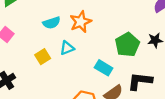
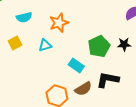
cyan semicircle: (52, 23) -> (24, 17), moved
yellow square: (43, 57) -> (15, 43), moved

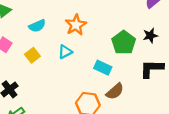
black L-shape: (108, 80) -> (152, 69), moved

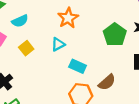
cyan semicircle: (37, 26) -> (20, 21), moved
cyan rectangle: (103, 68) -> (78, 66), moved

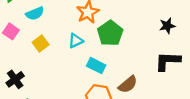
green pentagon: (115, 35) -> (110, 33), moved

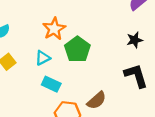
black L-shape: (168, 61) -> (136, 76), turned 72
cyan rectangle: (96, 66) -> (51, 84), moved

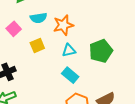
orange star: (54, 29) -> (63, 25), moved

